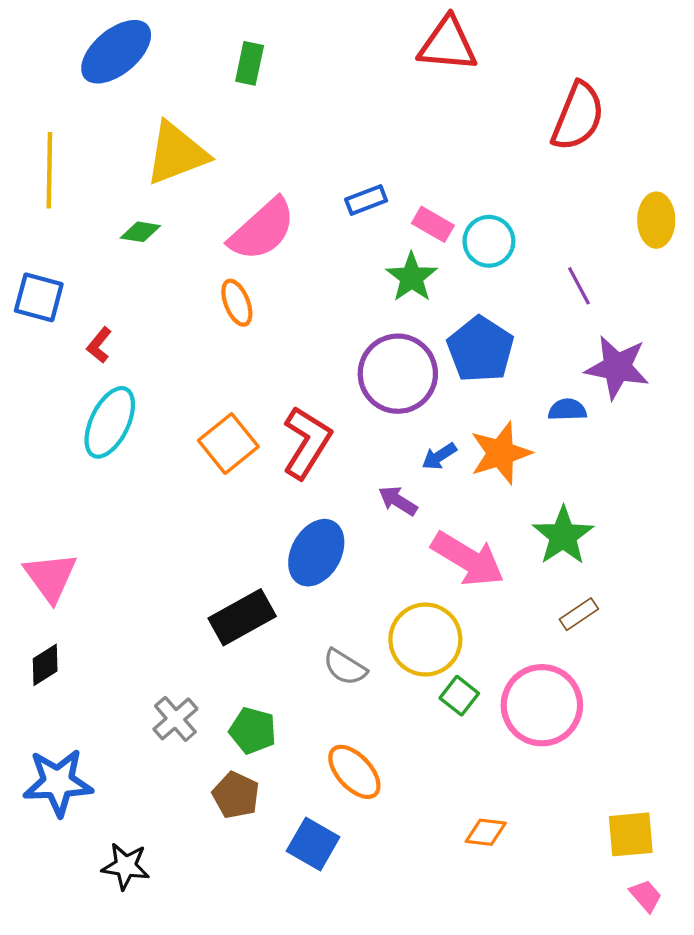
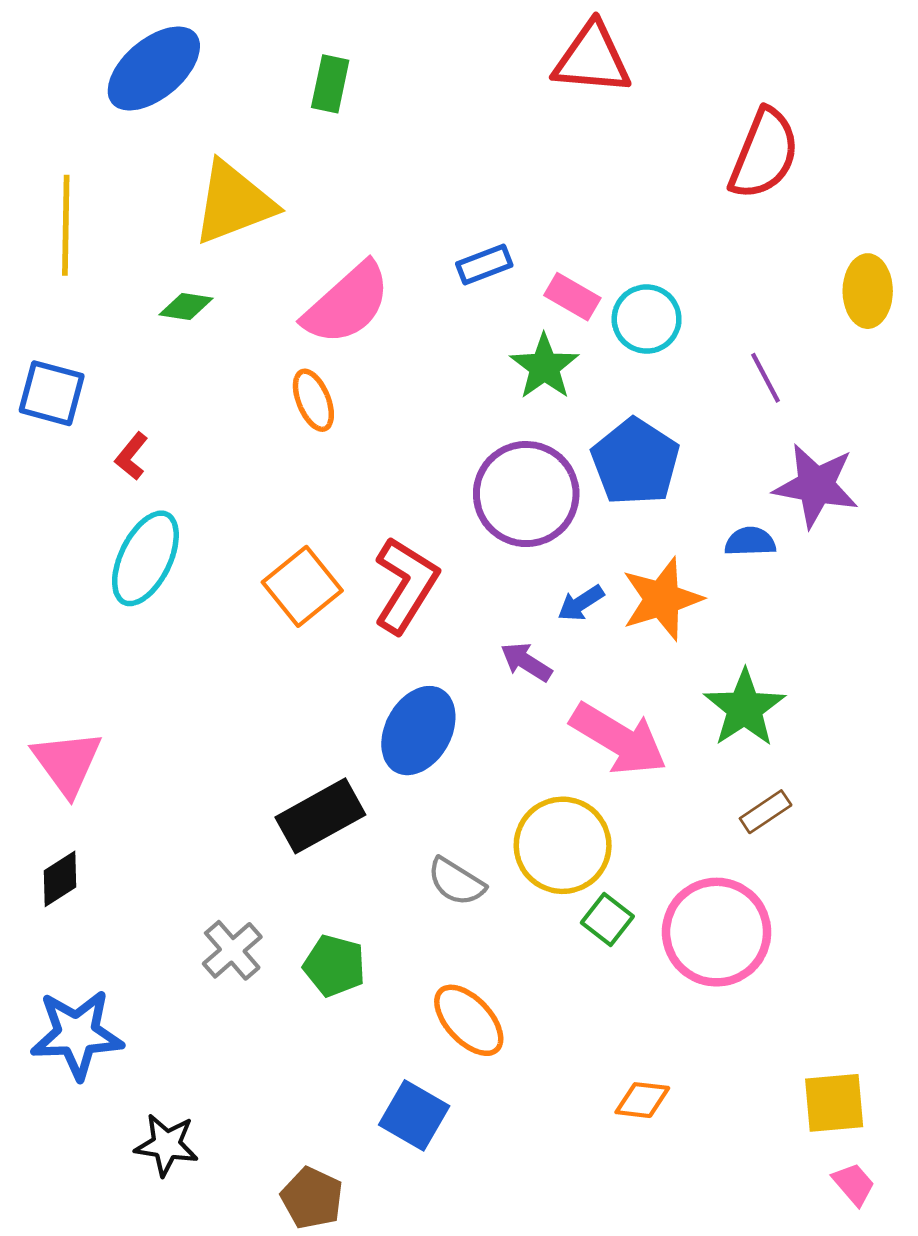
brown pentagon: (236, 795) -> (312, 1198), moved

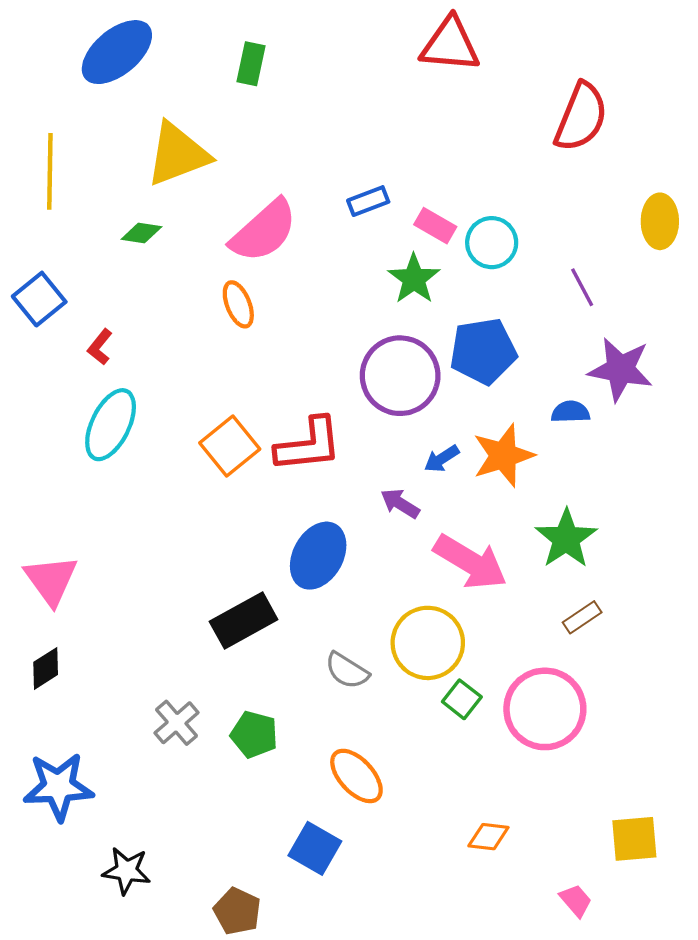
blue square: (52, 393) -> (39, 299), turned 36
blue pentagon: (635, 462) -> (483, 351), turned 30
red L-shape: (406, 585) -> (309, 445), turned 52
pink trapezoid: (854, 1184) -> (576, 901), moved

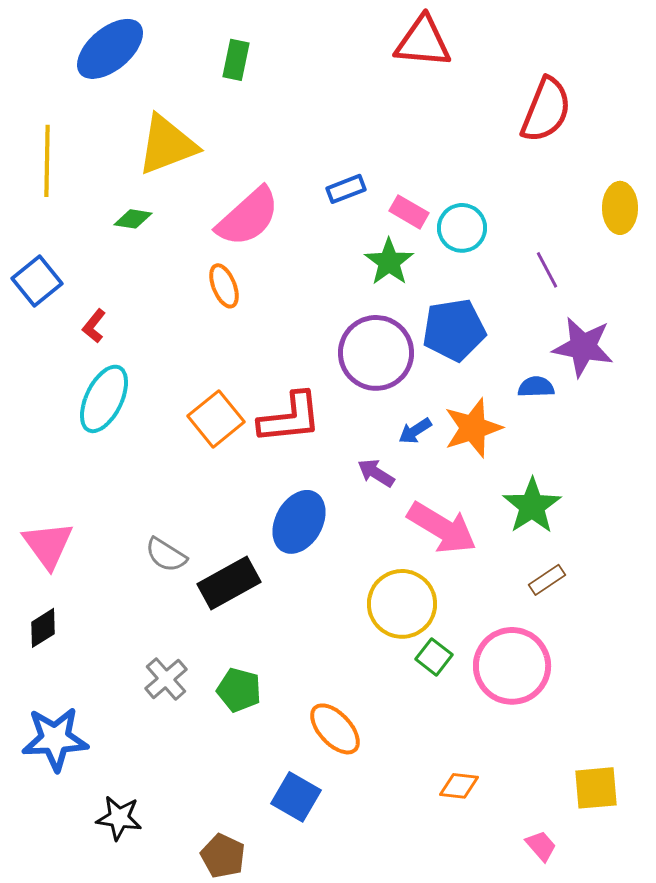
gray semicircle: (347, 671) -> (166, 555), moved

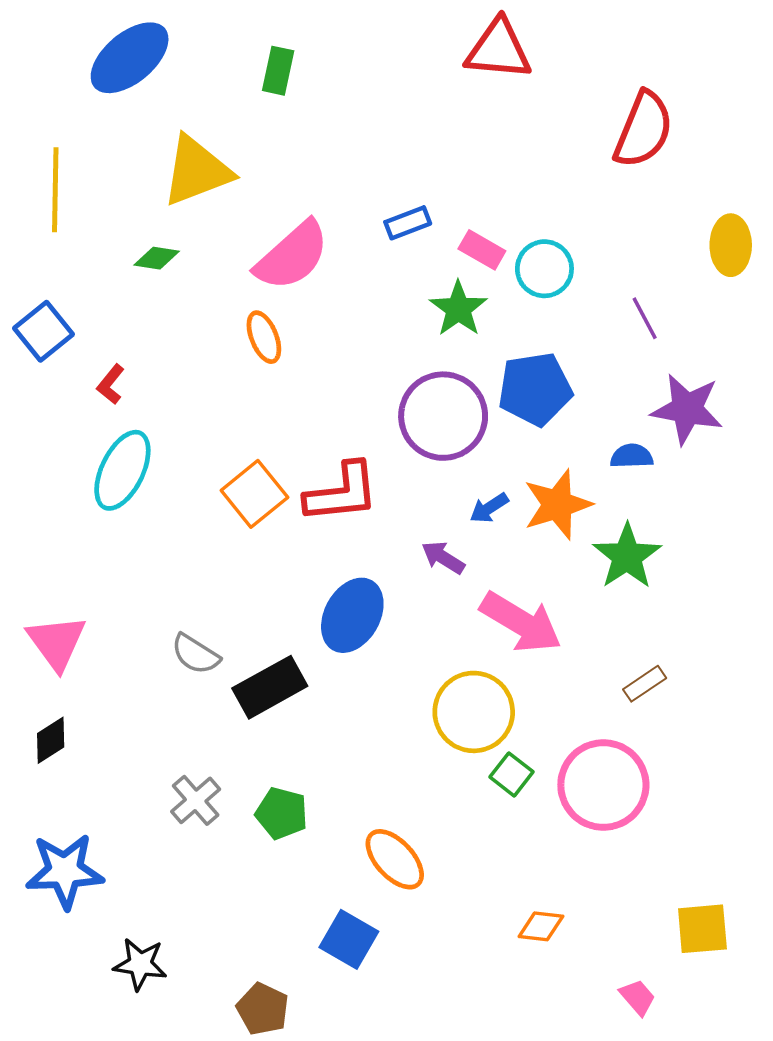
green star: (532, 506) -> (627, 556), moved

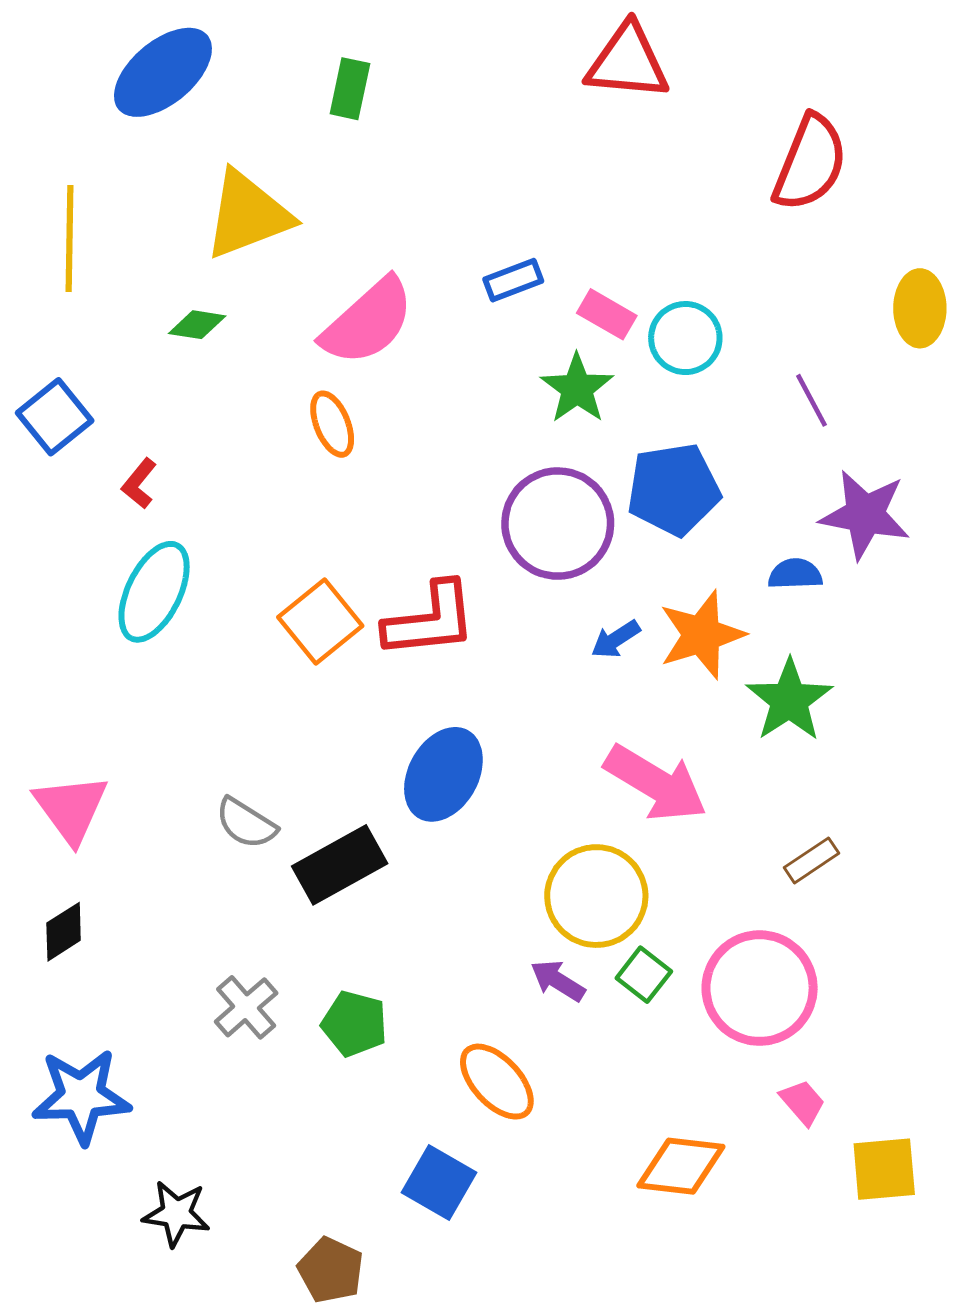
purple arrow: (443, 558) -> (558, 981), moved
orange diamond: (541, 926) -> (681, 1166), size x1.5
pink trapezoid: (638, 997) -> (803, 1102), moved

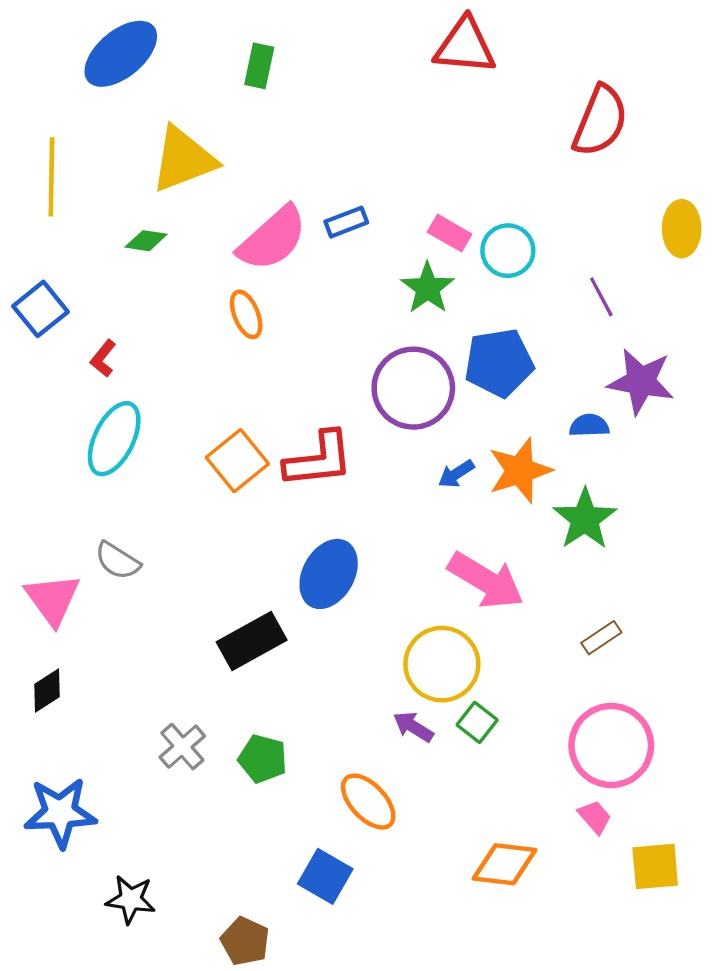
blue rectangle: (513, 280) -> (346, 222), moved
gray semicircle: (246, 823) -> (117, 561), moved
pink circle: (760, 988) -> (611, 745), moved

